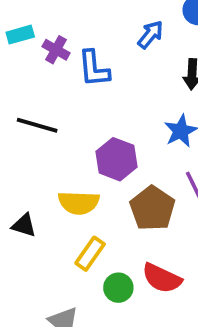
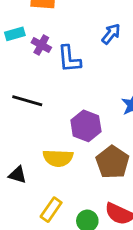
yellow rectangle: (90, 254) -> (51, 210), moved

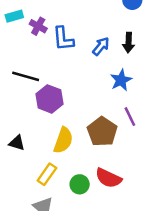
blue arrow: (111, 34) -> (101, 46), moved
purple hexagon: (86, 126) -> (49, 99), moved
yellow semicircle: (58, 158) -> (63, 140), moved, turned -72

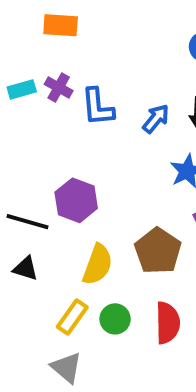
cyan rectangle: (14, 16) -> (22, 89), moved
black line: (26, 76) -> (28, 222), moved
red semicircle: (108, 178) -> (168, 323), turned -116
green circle: (80, 184) -> (115, 319), moved

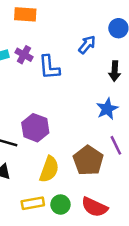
blue arrow: (156, 119) -> (87, 45), moved
yellow rectangle: (72, 317) -> (33, 203), turned 45
red semicircle: (168, 323) -> (94, 207), turned 116

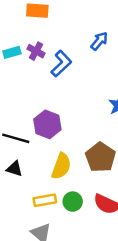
blue L-shape: (49, 67) -> (61, 64), turned -128

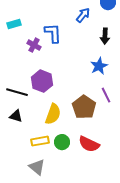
purple cross: (36, 51) -> (34, 45), moved
blue L-shape: (61, 64) -> (53, 33), turned -50

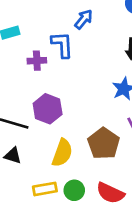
blue arrow: (83, 15) -> (84, 19), moved
purple cross: (34, 45) -> (37, 61), turned -32

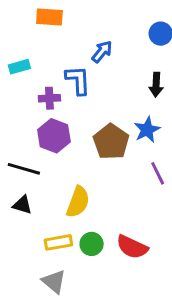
purple hexagon: (48, 109) -> (54, 136), moved
brown pentagon: (104, 144) -> (111, 142), moved

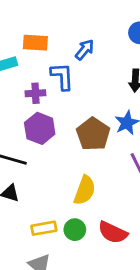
orange rectangle: (49, 17) -> (35, 43), moved
yellow semicircle: (78, 202) -> (85, 190), moved

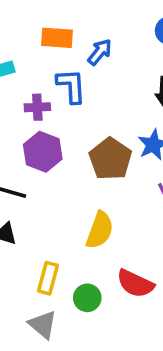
orange rectangle: (35, 43) -> (57, 38), moved
yellow rectangle: (44, 228) -> (48, 278), turned -65
green circle: (75, 230) -> (87, 298), moved

